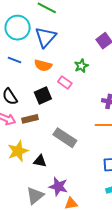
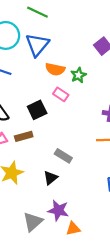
orange semicircle: (43, 65) -> (55, 69), moved
gray rectangle: (65, 138) -> (63, 156), size x0.7
black triangle: (40, 161) -> (51, 178), moved, turned -48

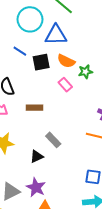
blue triangle: (37, 45) -> (56, 35), turned 35
black square: (37, 110) -> (41, 62), moved
brown rectangle: (24, 136) -> (34, 108), moved

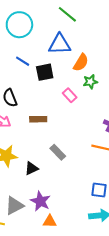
cyan circle: (30, 19) -> (19, 25), moved
orange semicircle: (66, 61) -> (81, 63), moved, turned -84
black triangle: (37, 156) -> (31, 168), moved

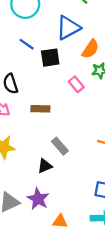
blue triangle: (60, 44) -> (68, 28), turned -30
black triangle: (31, 168) -> (45, 166), moved
orange triangle: (50, 221) -> (60, 221), moved

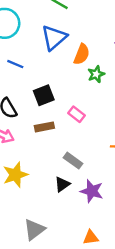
black square: (50, 58) -> (44, 95), moved
pink rectangle: (76, 84) -> (76, 114), moved
purple star: (38, 199) -> (92, 191), moved

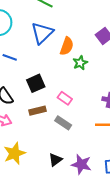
gray rectangle: (73, 161) -> (63, 123), moved

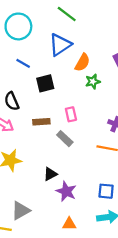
black square: (36, 83) -> (45, 83), moved
pink rectangle: (65, 98) -> (71, 114), turned 32
purple star: (81, 164) -> (66, 191), moved

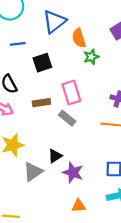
orange semicircle: (82, 62) -> (79, 38), turned 138
blue line: (23, 63) -> (18, 44), turned -32
pink rectangle: (71, 114) -> (71, 93), size x1.5
gray triangle: (21, 211) -> (33, 172), moved

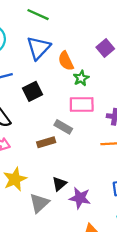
pink rectangle: (71, 93) -> (82, 105), moved, turned -65
brown rectangle: (41, 103) -> (46, 142), moved
gray rectangle: (67, 118) -> (63, 127), moved

